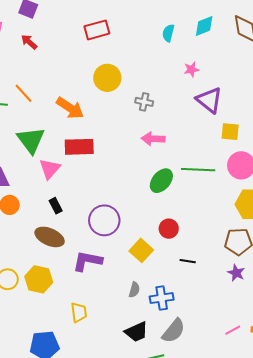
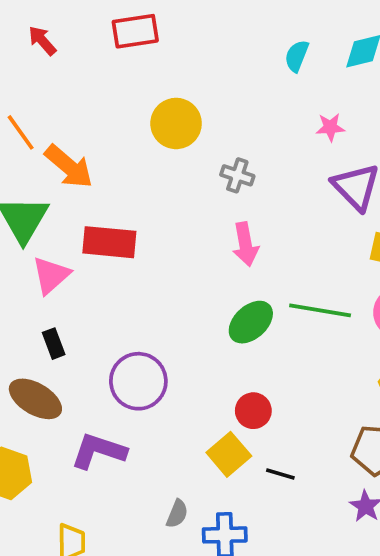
red rectangle: (97, 30) -> (135, 31), moved
orange arrow: (70, 108) -> (69, 167), moved
pink arrow: (153, 139) -> (245, 244), turned -110
yellow square: (141, 250) -> (229, 454), moved

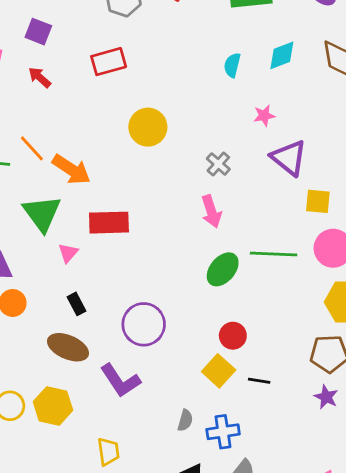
gray cross: (237, 175) -> (218, 164), moved, turned 30
pink triangle: (51, 275) -> (68, 253), size x0.7
purple L-shape: (99, 451) -> (120, 380), turned -135

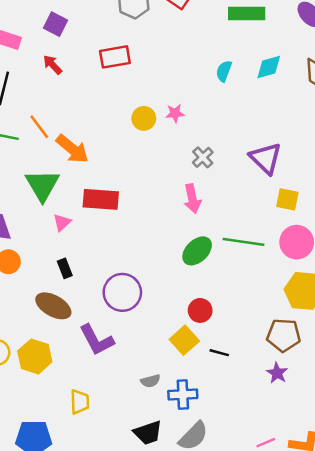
pink star: (264, 116) -> (175, 113), moved
yellow circle: (148, 127) -> (144, 118), size x0.7
gray semicircle: (185, 420) -> (150, 381), turned 54

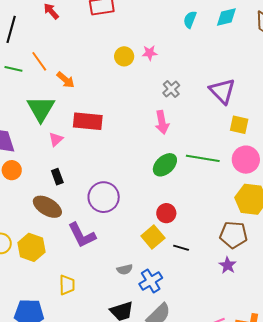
orange arrow: (72, 149) -> (66, 80), size x0.7
blue cross: (183, 394) -> (151, 281), turned -30

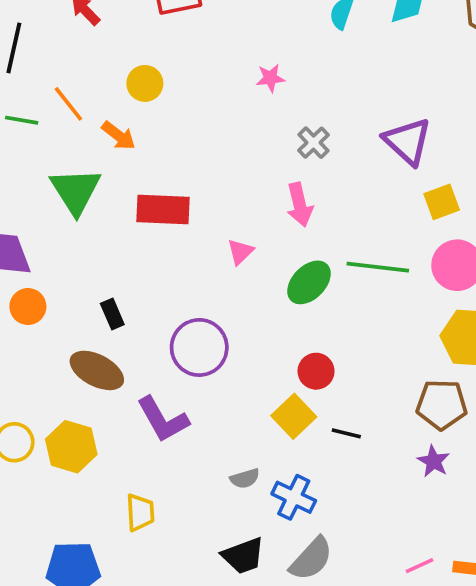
yellow circle: (124, 56) -> (145, 83), moved
yellow square: (239, 125) -> (442, 202), turned -30
pink triangle: (56, 139) -> (240, 252), moved
blue cross: (151, 281) -> (294, 497), turned -30

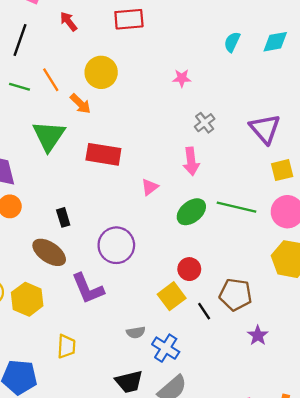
yellow circle: (145, 83) -> (101, 72), size x1.4
brown pentagon: (442, 405) -> (236, 295), moved
black line: (346, 433) -> (204, 311), turned 36

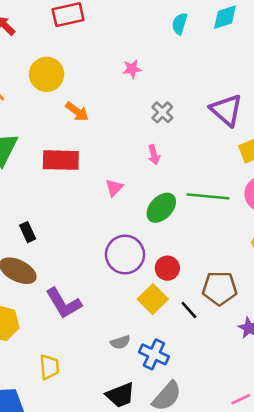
orange arrow: (80, 104) -> (77, 111), moved
pink arrow: (191, 161) -> (154, 155), size x0.7
purple circle: (116, 245) -> (125, 255), moved

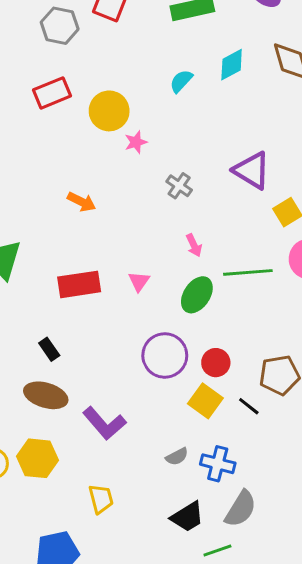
cyan semicircle: (180, 24) -> (181, 81), turned 35
yellow circle: (47, 74) -> (109, 111), moved
pink arrow: (154, 155) -> (194, 245), moved
red rectangle: (61, 160) -> (79, 284), moved

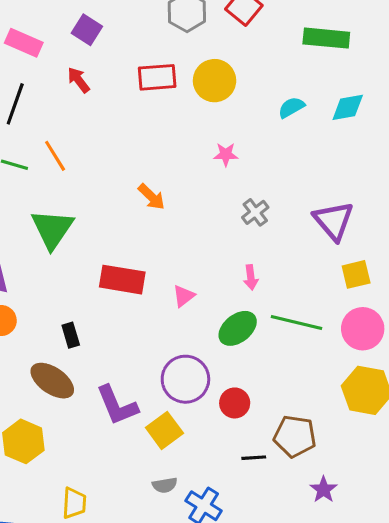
yellow circle: (109, 111) -> (215, 81), moved
yellow square: (205, 401) -> (164, 430), moved
black line: (249, 406) -> (254, 458), turned -60
purple L-shape: (104, 423) -> (117, 405), moved

